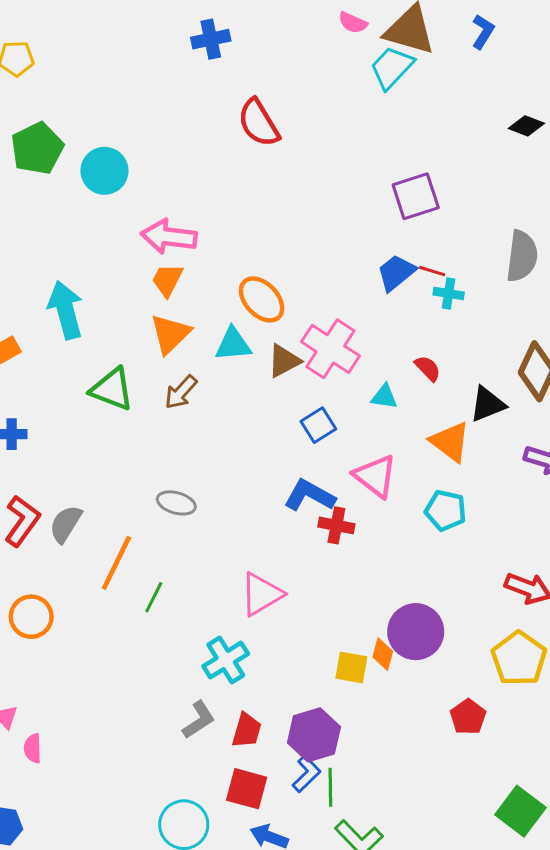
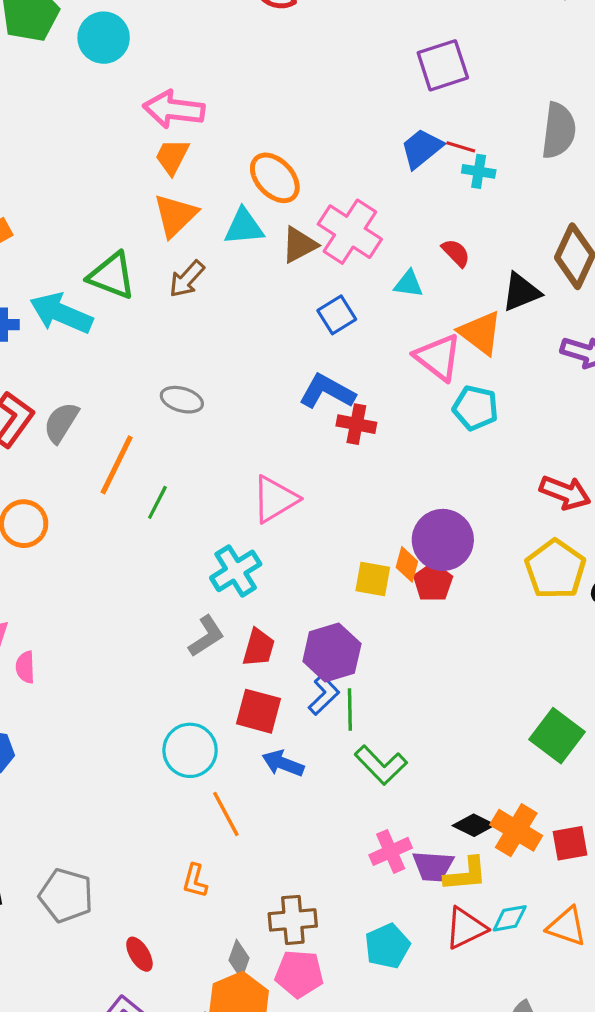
cyan arrow: (66, 310) -> (61, 313), moved, turned -52
pink triangle: (375, 476) -> (438, 357), moved
red pentagon: (468, 717) -> (433, 582), moved

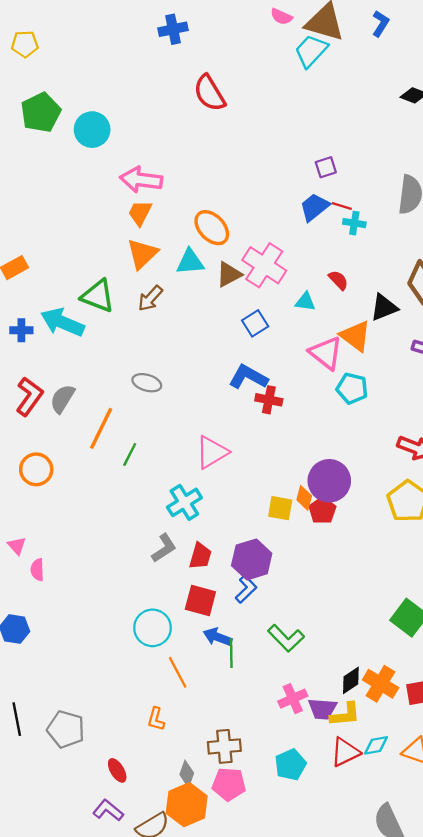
purple square: (443, 65) -> (326, 167), moved, size x0.6
green line: (350, 710) -> (231, 653), moved
black diamond: (474, 825) -> (351, 680), turned -60

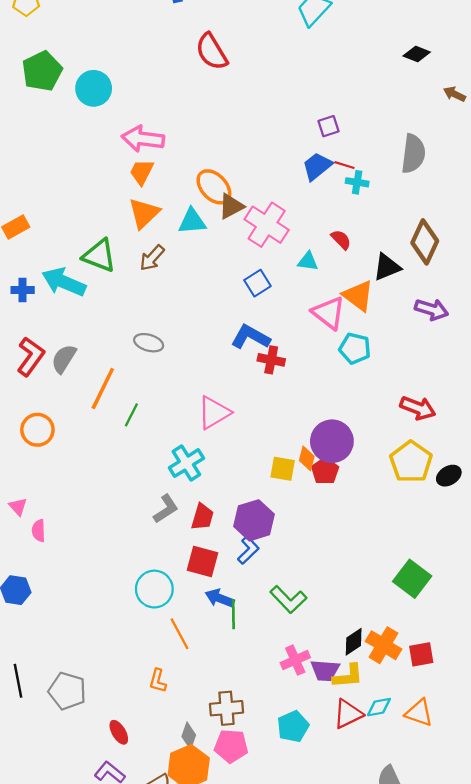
brown triangle: (229, 274) -> (231, 206), moved

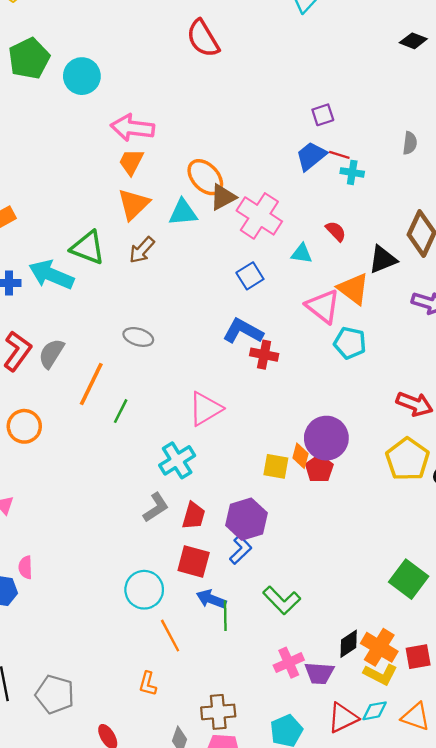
gray semicircle: (413, 154) -> (410, 143), size x0.6
pink semicircle: (39, 531) -> (25, 567), moved
yellow L-shape: (348, 676) -> (380, 674), moved, turned 32

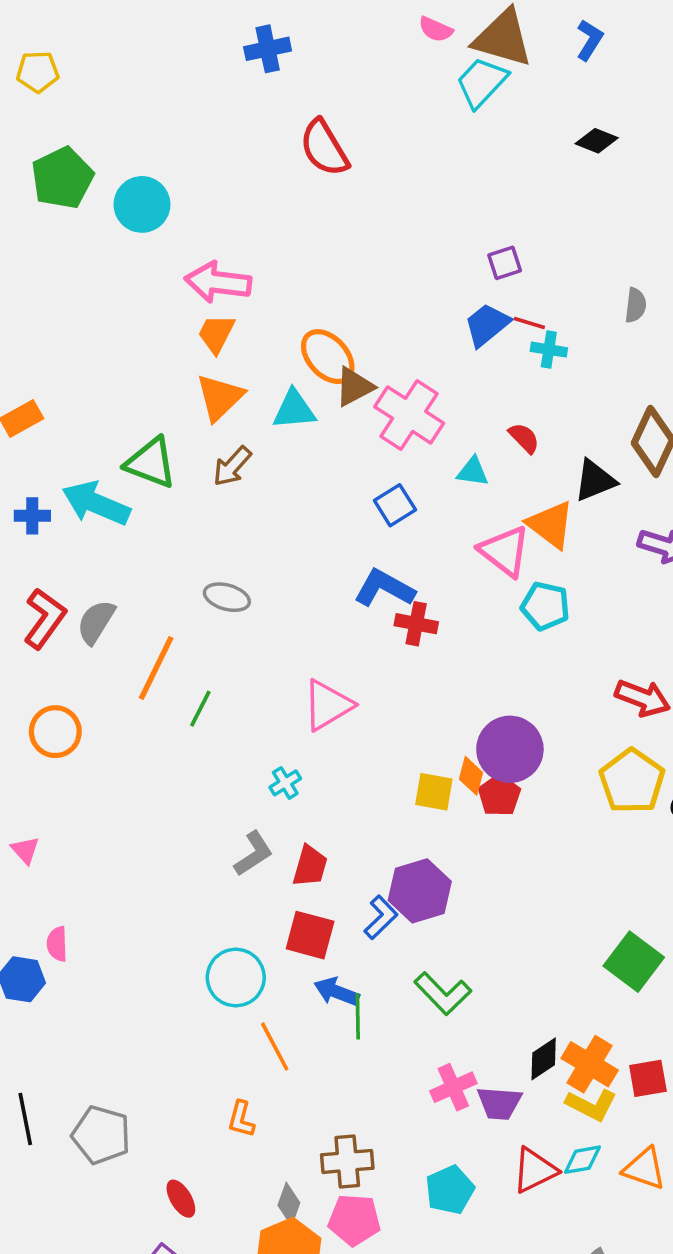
black diamond: (413, 41) -> (597, 141), moved
cyan cross: (177, 460) -> (285, 783), size x0.6
purple hexagon: (246, 519) -> (420, 891), moved

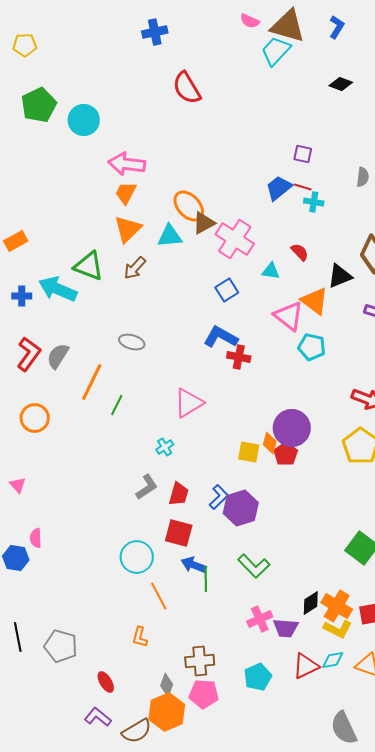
purple square: (505, 263) -> (303, 154), moved, turned 30
blue L-shape: (381, 917) -> (219, 497), moved

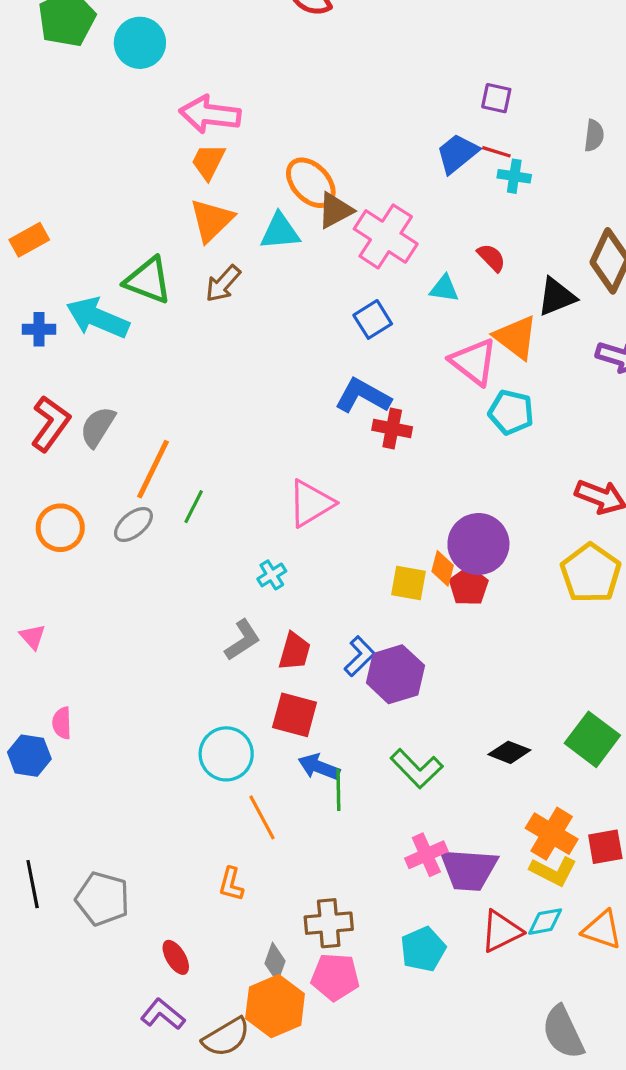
gray ellipse: (132, 342) -> (133, 524), moved, turned -55
black diamond: (311, 603) -> (509, 752), moved, turned 55
purple trapezoid: (286, 628) -> (469, 869), size x1.4

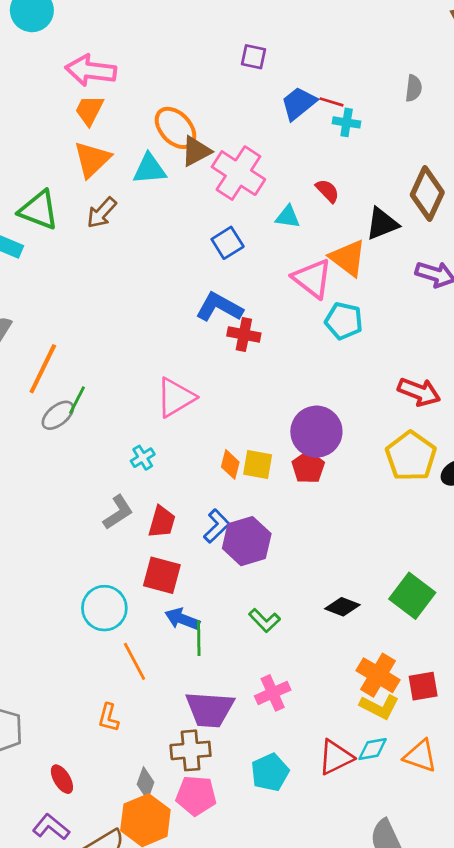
purple square: (496, 98) -> (254, 57), moved
gray ellipse: (133, 524) -> (58, 415), moved
orange diamond: (443, 568) -> (230, 464), moved
green L-shape: (417, 769) -> (264, 620), size x0.7
purple trapezoid: (469, 869) -> (210, 709), moved

